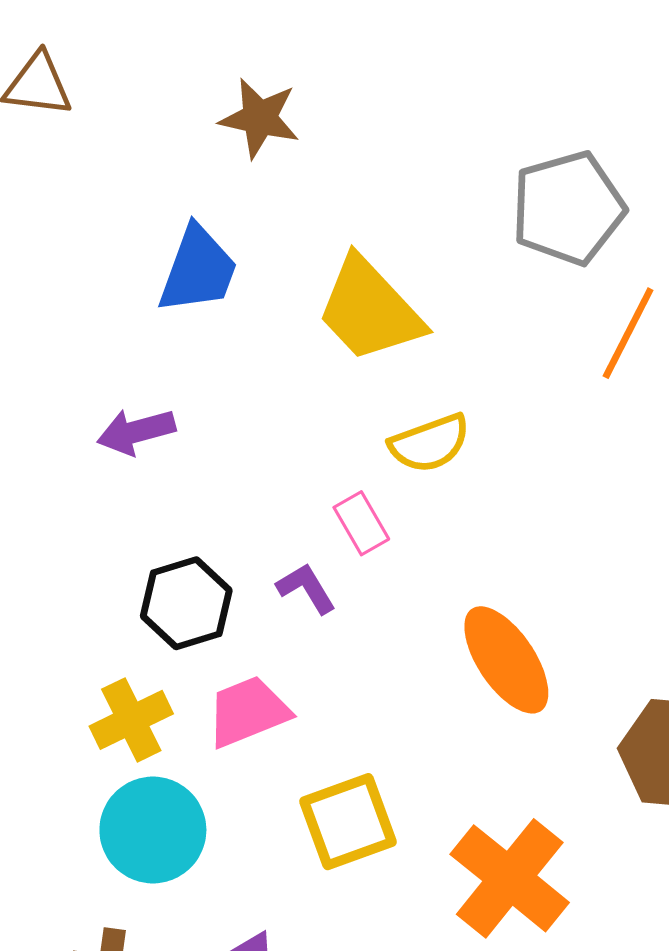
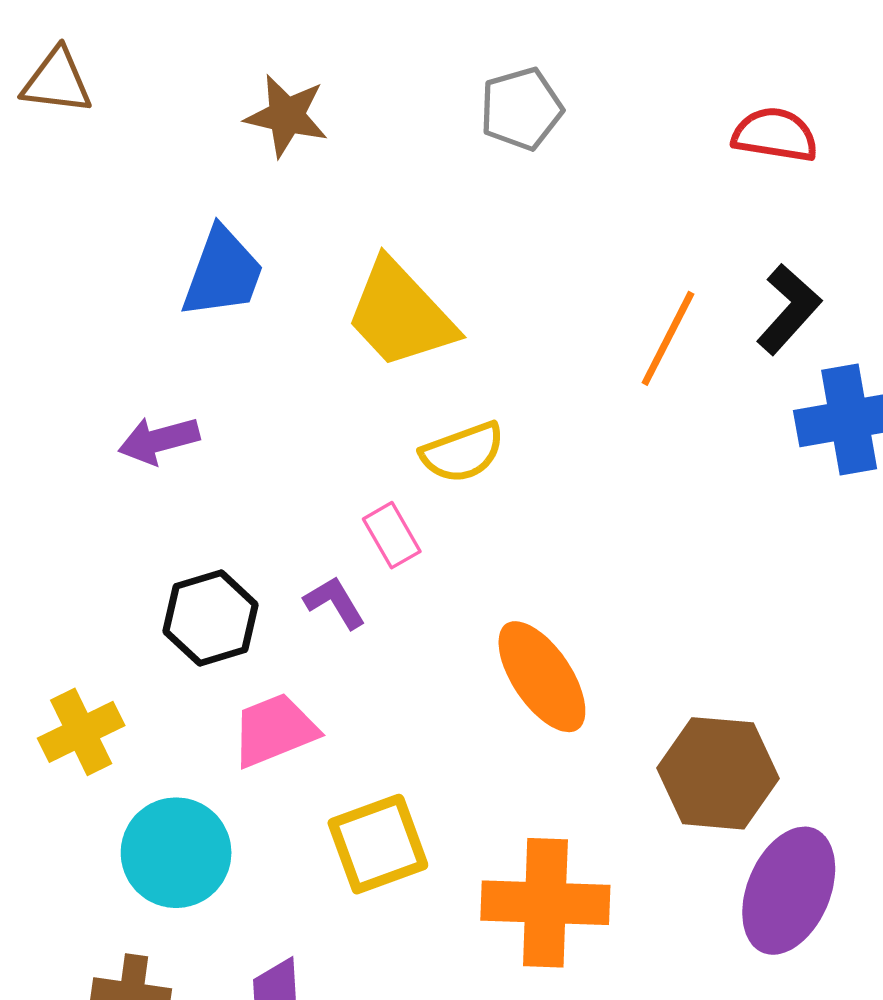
gray pentagon: (568, 208) -> (521, 109), moved, size x0.7
yellow cross: (131, 720) -> (81, 732), moved
orange cross: (510, 878) -> (545, 903), turned -37

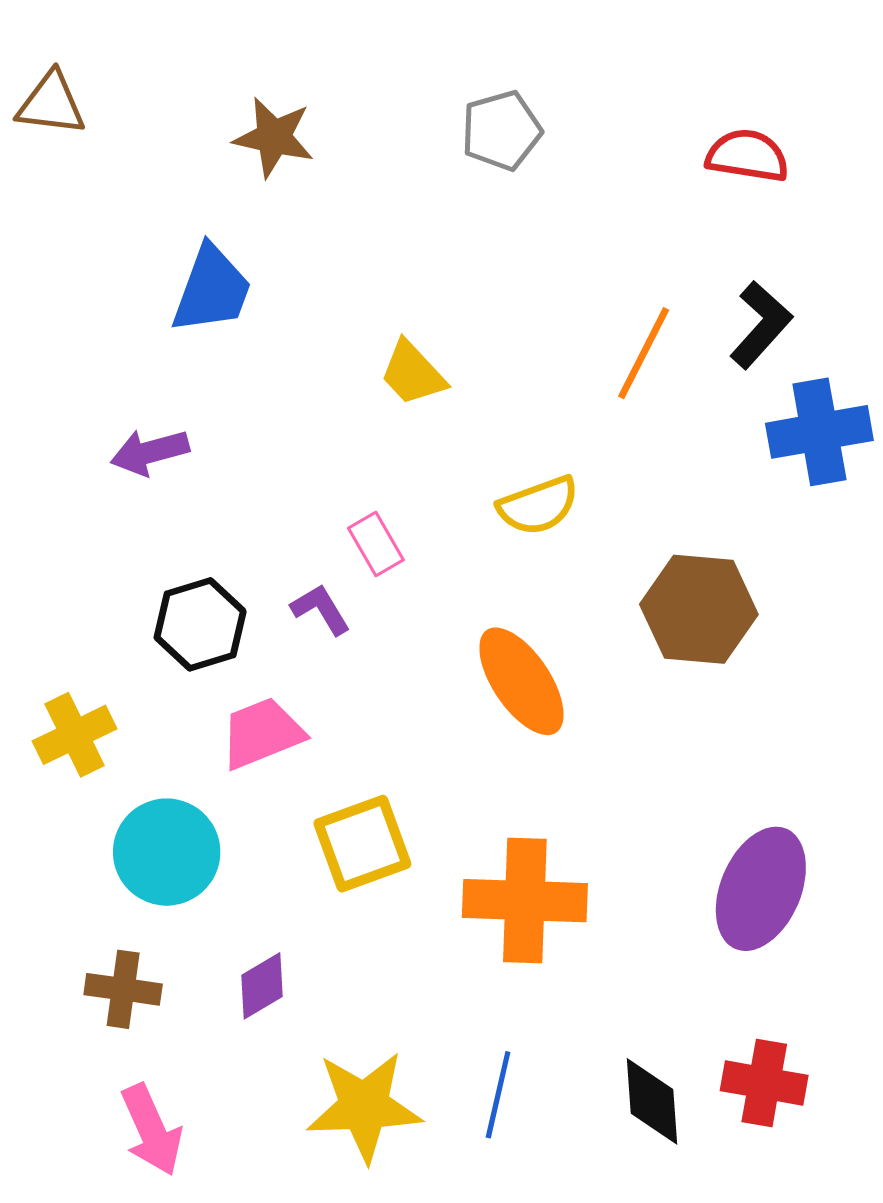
yellow trapezoid: (400, 314) -> (413, 373), moved, size x0.6
yellow semicircle: (463, 452) -> (538, 506), moved
brown hexagon: (718, 773) -> (699, 609), moved

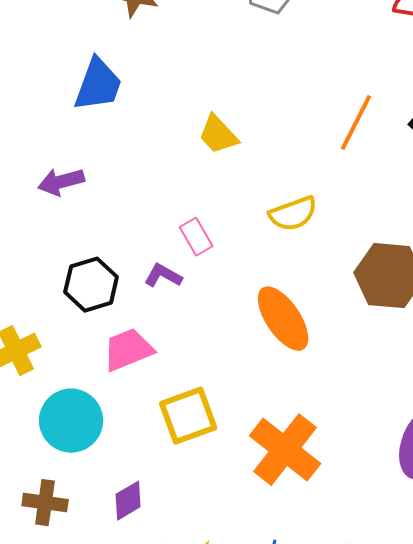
purple L-shape: (321, 609) -> (163, 276), turned -30
orange cross: (525, 901) -> (285, 450), turned 36

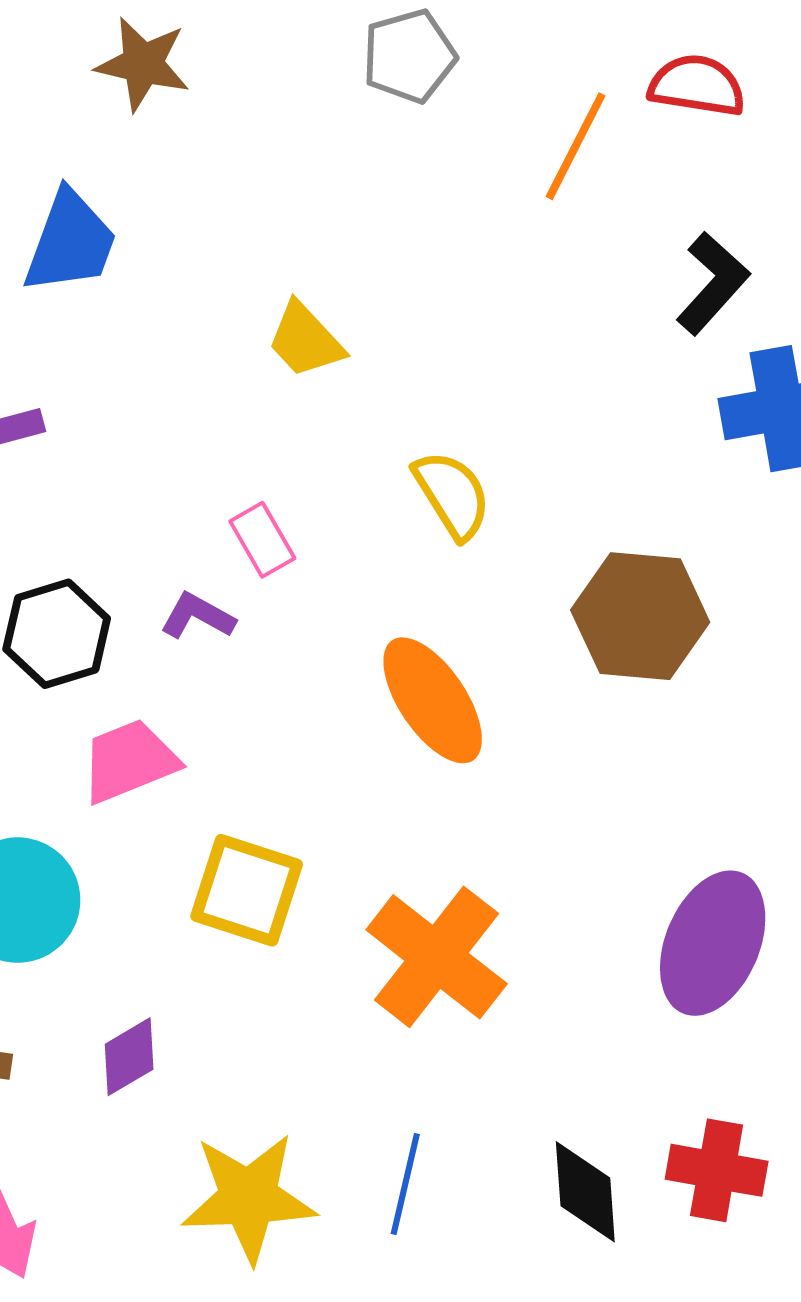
orange line: (356, 123) -> (576, 146), moved
yellow semicircle: (293, 214) -> (452, 495), turned -102
yellow square: (188, 416) -> (247, 890), turned 38

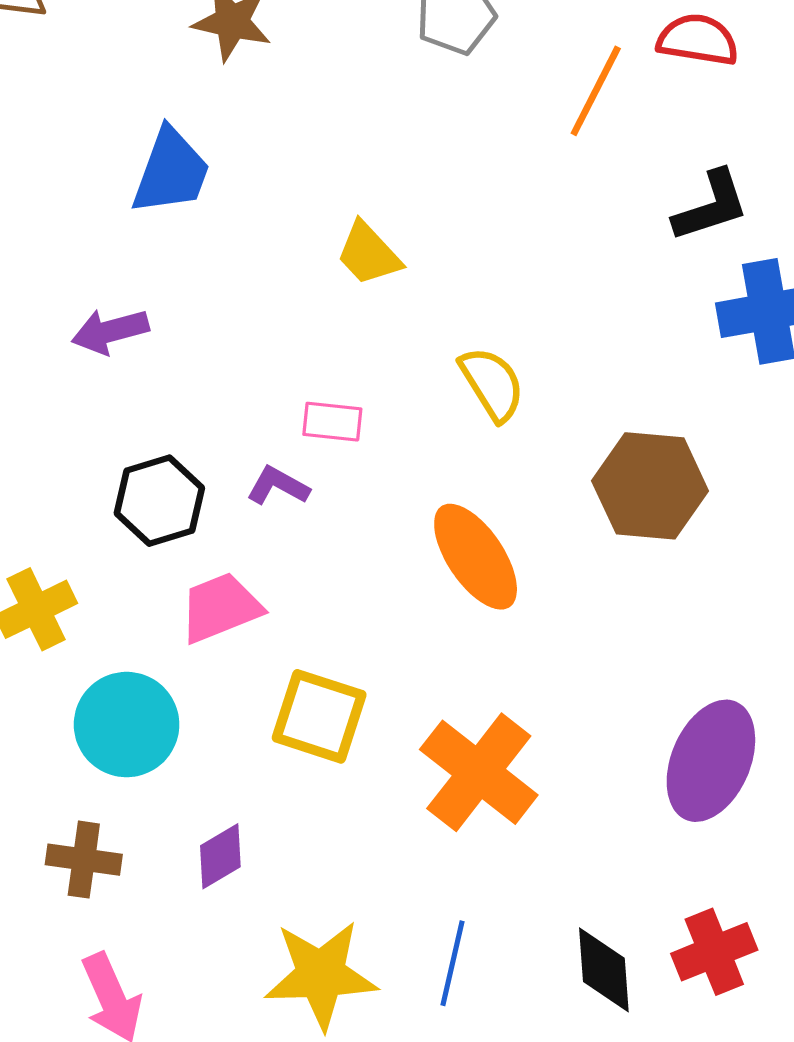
black L-shape: (713, 283) -> (711, 206), turned 30
pink rectangle: (262, 540) -> (332, 422), turned -54
red cross: (717, 1170) -> (714, 952), turned -32

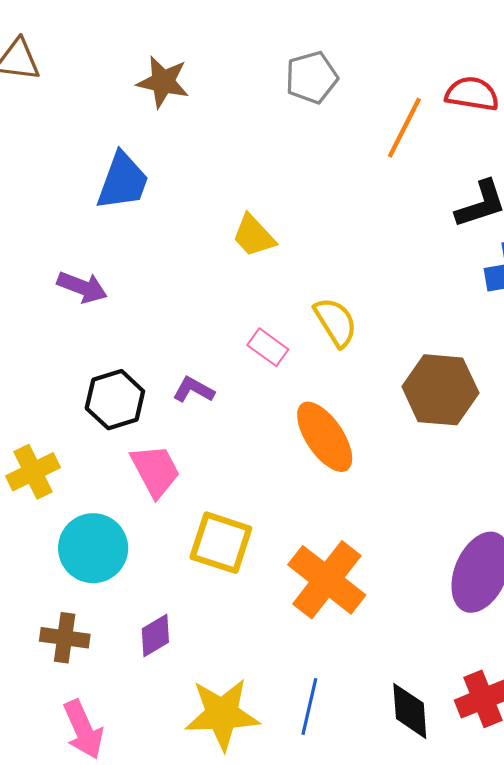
purple arrow: (110, 331) -> (82, 287), turned -144
pink rectangle: (332, 422) -> (268, 347), moved, turned 30
pink trapezoid: (220, 608) -> (155, 471), turned 84

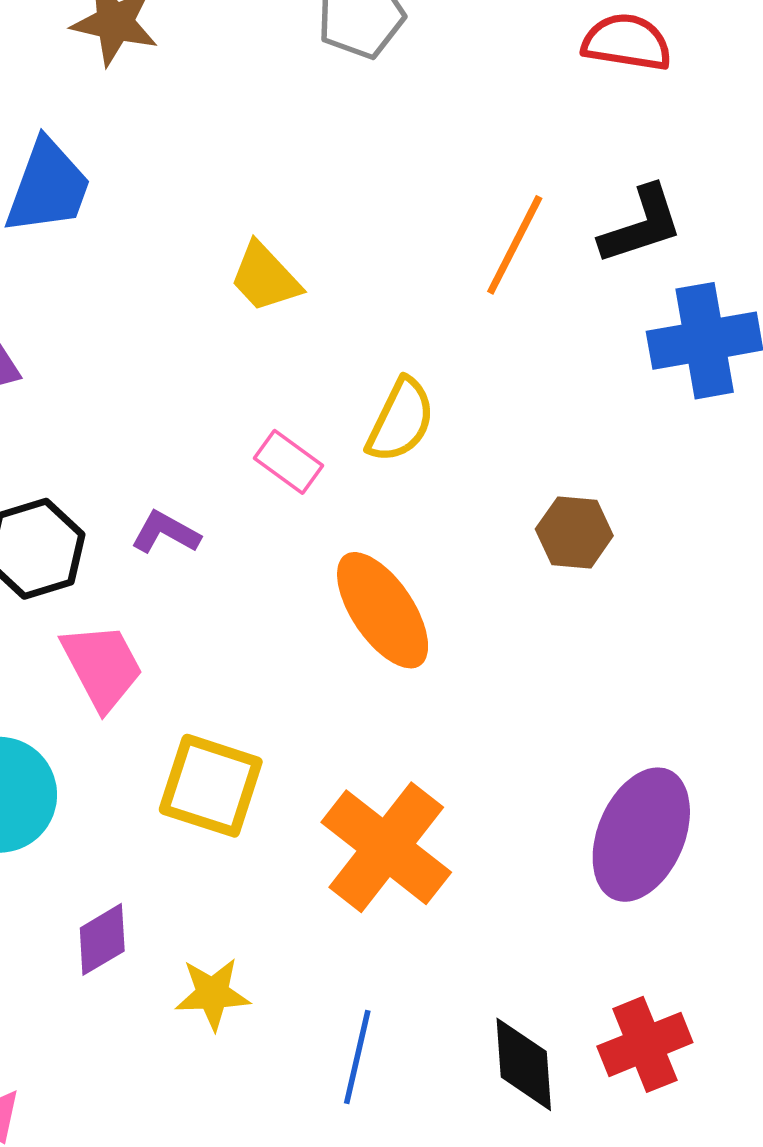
orange line: (404, 128) -> (515, 245), moved
yellow semicircle: (336, 322) -> (401, 420), turned 58
brown hexagon: (440, 390) -> (574, 532), size x0.6
yellow star: (222, 714) -> (213, 994), moved, size x0.6

